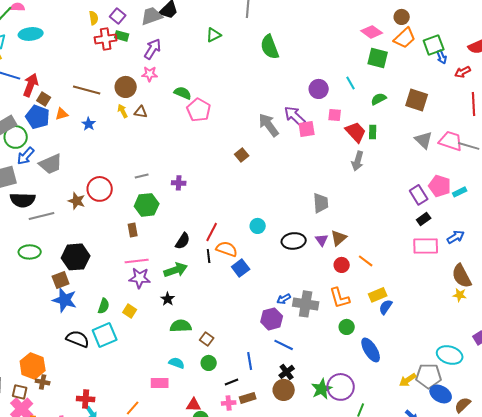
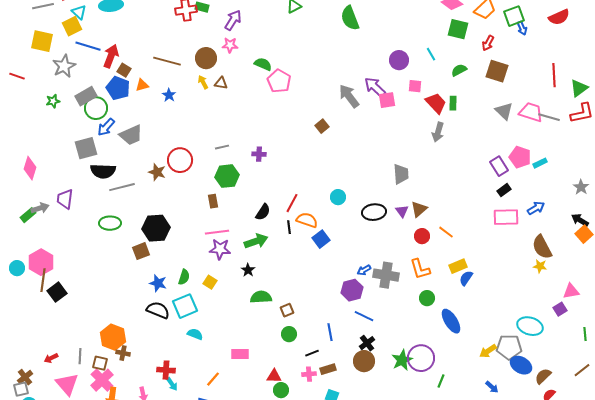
red arrow: (463, 72) -> (488, 43), moved, turned -35
blue star: (65, 300) -> (158, 283), moved, size x0.7
brown square: (207, 339) -> (287, 310), turned 32
cyan semicircle: (177, 363) -> (195, 334), moved

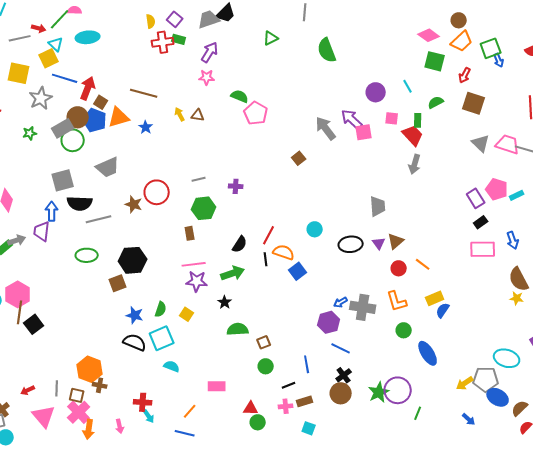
brown circle: (206, 58) -> (78, 117), moved
orange triangle: (142, 85) -> (119, 117), size x1.6
green rectangle: (453, 103) -> (418, 120), moved
blue arrow: (106, 127) -> (52, 211), moved, turned 138
blue arrow: (536, 208) -> (513, 240), turned 102

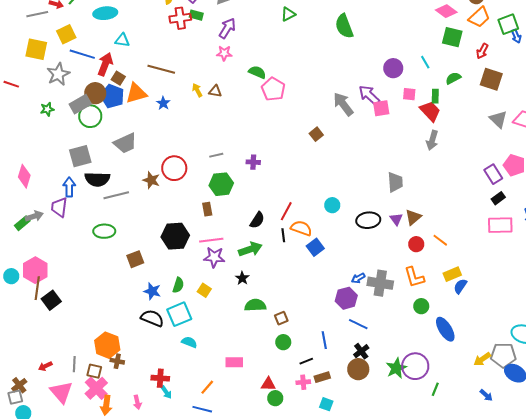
cyan triangle: (56, 44) -> (122, 40), moved, turned -35
black hexagon: (133, 260) -> (175, 236), moved

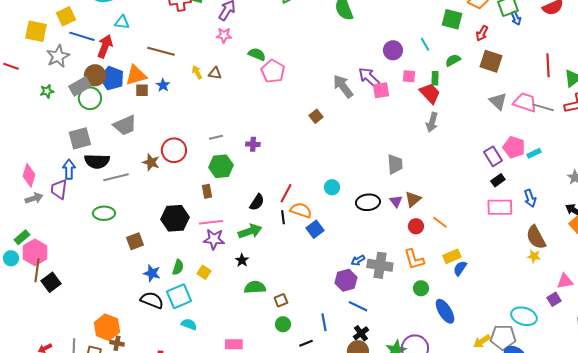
brown square: (118, 78) -> (142, 90), moved, turned -32
pink diamond: (24, 176) -> (29, 175), moved
green rectangle: (22, 223) -> (22, 237), moved

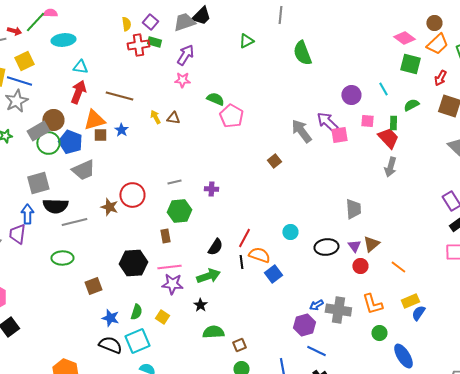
blue line: (82, 36) -> (19, 81), moved
red arrow: (105, 46) -> (78, 92), moved
blue pentagon: (112, 78) -> (70, 142), moved
red circle: (416, 226) -> (360, 266), moved

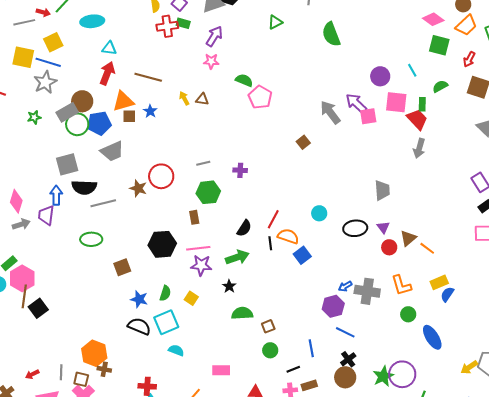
pink square: (367, 121) -> (396, 102), size x1.6
blue pentagon: (70, 142) -> (99, 123), turned -30
brown triangle: (371, 244) -> (408, 238), moved

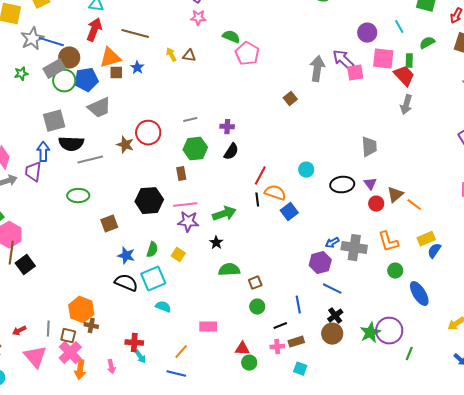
blue line: (48, 62) -> (51, 42), moved
gray arrow: (330, 112) -> (317, 69), turned 45
black semicircle: (244, 228) -> (231, 152), moved

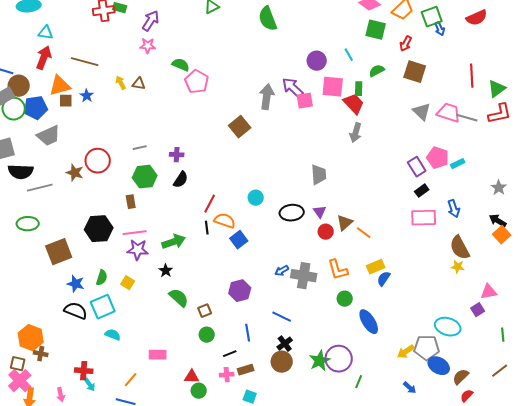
brown square: (290, 99) -> (240, 127), size x1.5
brown square: (109, 224) -> (59, 252), size x1.5
purple hexagon: (320, 263) -> (240, 291), moved
green semicircle: (229, 270) -> (179, 298), turned 45

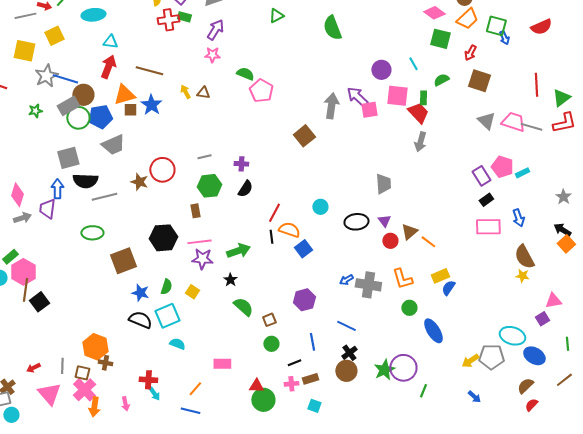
green square: (432, 17) -> (496, 26), turned 35
blue star: (87, 96) -> (151, 105), size x1.5
blue ellipse: (439, 366) -> (534, 356), moved
green circle: (199, 391) -> (263, 400), size x1.5

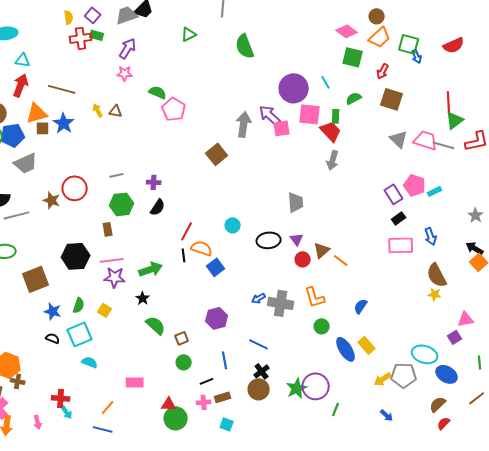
purple circle: (381, 70) -> (294, 88), size x1.5
green triangle: (561, 98) -> (455, 120), moved
yellow rectangle: (440, 276) -> (367, 345), moved, turned 72
black semicircle: (140, 320) -> (53, 338), size x0.6

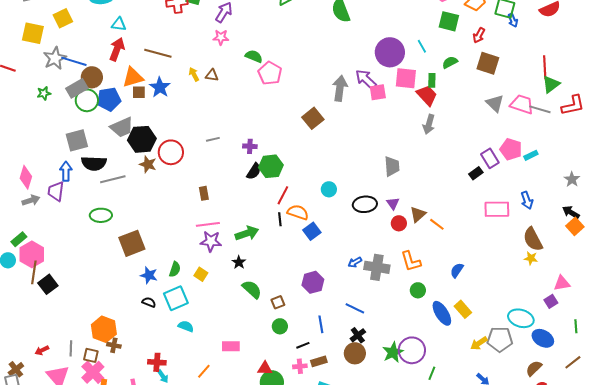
green hexagon: (122, 204) -> (271, 166), moved
black rectangle: (399, 218) -> (476, 173), moved
black hexagon: (76, 256) -> (142, 139), moved

